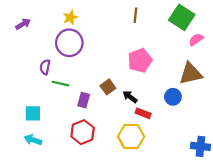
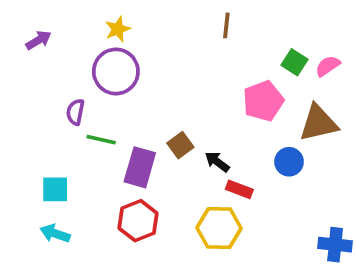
green square: (182, 17) -> (295, 62), moved, size x0.6
pink pentagon: (140, 60) -> (263, 101), moved
purple rectangle: (84, 100) -> (140, 167), size x1.5

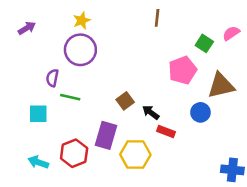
pink semicircle: (328, 66) -> (231, 33), moved
purple rectangle: (140, 167) -> (106, 135), moved
cyan square: (55, 189) -> (38, 114), moved
red hexagon: (138, 221) -> (74, 153), moved
yellow hexagon: (219, 228) -> (135, 155), moved

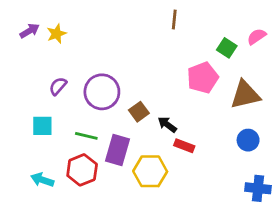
yellow star: (82, 20) -> (57, 34), moved
purple circle: (80, 50) -> (102, 92), moved
purple semicircle: (52, 78) -> (58, 86), turned 30
green line: (70, 97) -> (86, 136), moved
blue circle: (200, 112) -> (248, 140), moved

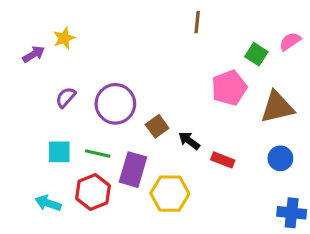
purple arrow: (30, 31) -> (34, 54), moved
cyan square: (42, 126) -> (59, 152), moved
red rectangle: (184, 146) -> (223, 160), moved

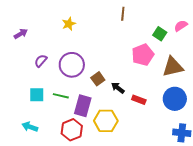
yellow star: (64, 38) -> (69, 24), moved
blue circle: (280, 158) -> (175, 99), size x1.5
red hexagon: (93, 192) -> (72, 130), moved

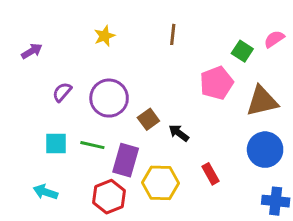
brown line: (123, 14) -> (173, 34), moved
red rectangle: (139, 100) -> (211, 174), moved, turned 40

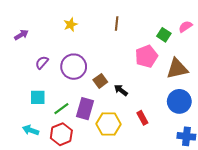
green line: (92, 145) -> (61, 109), moved, turned -49
red hexagon: (109, 197) -> (61, 134), moved

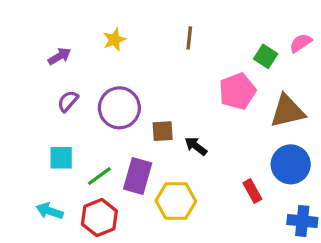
purple arrow: (21, 35) -> (59, 56), moved
brown square: (100, 81) -> (163, 131), turned 32
red rectangle: (142, 118) -> (252, 191), moved

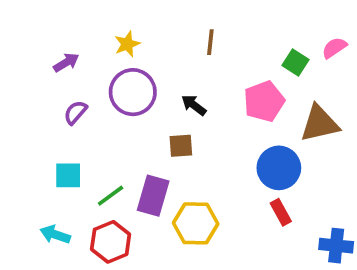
purple circle: (119, 108) -> (133, 92), moved
black arrow: (196, 146) -> (194, 105), moved
blue circle: (291, 164) -> (279, 168), moved

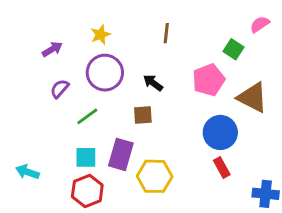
pink semicircle: (334, 48) -> (260, 24), moved
brown triangle: (320, 124) -> (252, 97), turned 40
cyan square: (68, 175) -> (86, 157), moved
green line: (111, 196) -> (87, 116), moved
cyan arrow: (55, 234) -> (27, 172), moved

